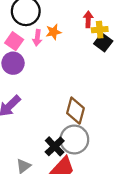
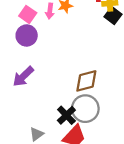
brown diamond: (75, 111) -> (86, 81), turned 60

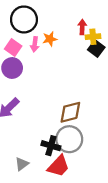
black cross: (66, 115) -> (51, 146), turned -30

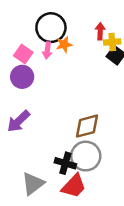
black circle: (24, 19) -> (51, 28), moved
gray triangle: (22, 164) -> (33, 184), size x1.5

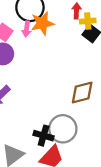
orange star: (64, 44) -> (42, 23), size x1.5
brown diamond: (87, 126) -> (82, 92), moved

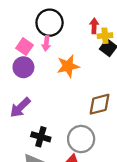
orange star: (42, 23) -> (68, 66), moved
black cross: (44, 136) -> (41, 137), moved

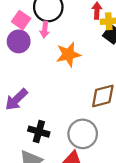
pink square: (25, 47) -> (21, 20), moved
purple circle: (23, 67) -> (19, 41), moved

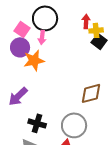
orange star: (68, 54) -> (34, 60), moved

